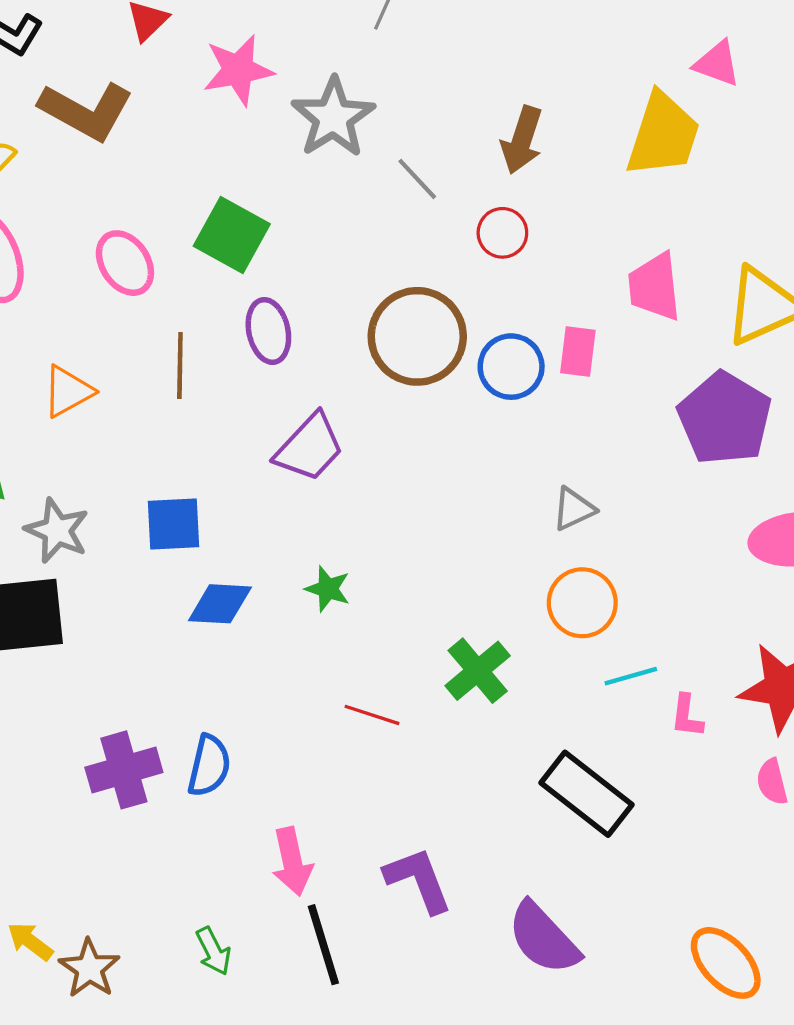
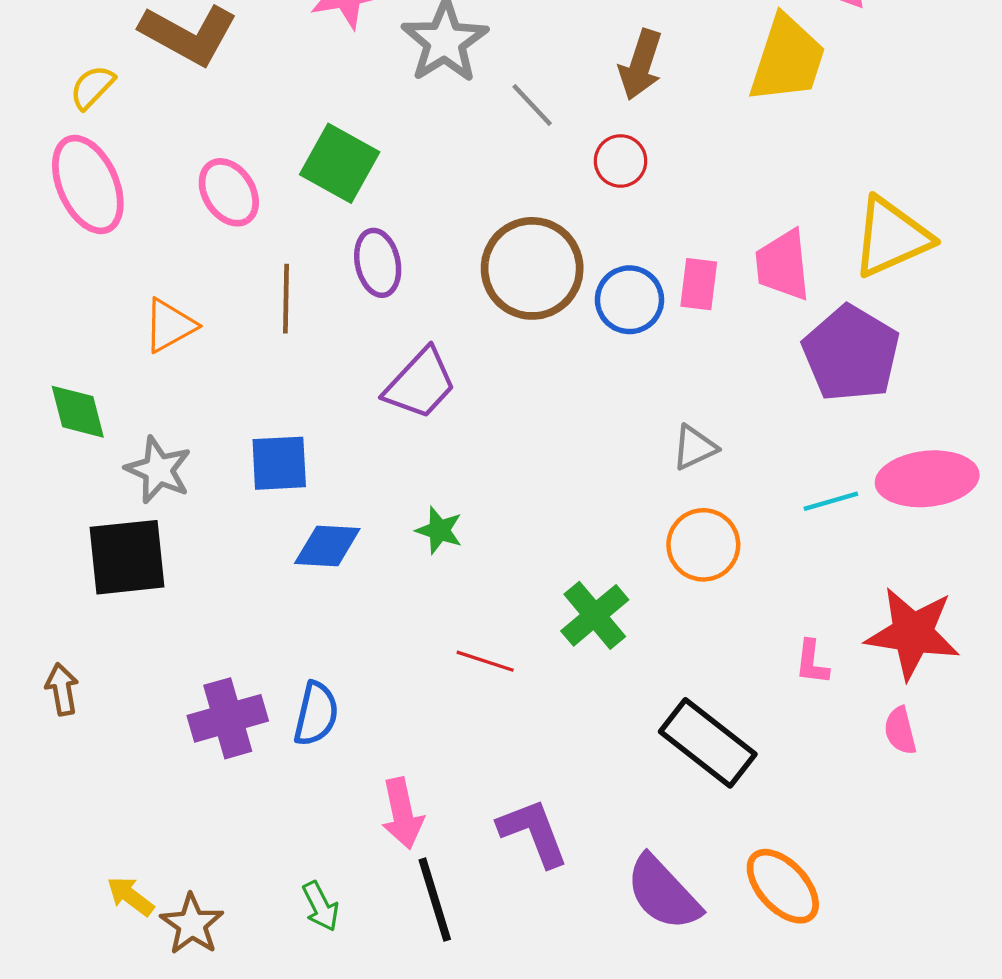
pink trapezoid: (655, 287) -> (783, 265), moved
cyan line: (631, 676) -> (831, 501), moved
orange ellipse: (726, 963) -> (783, 886), moved

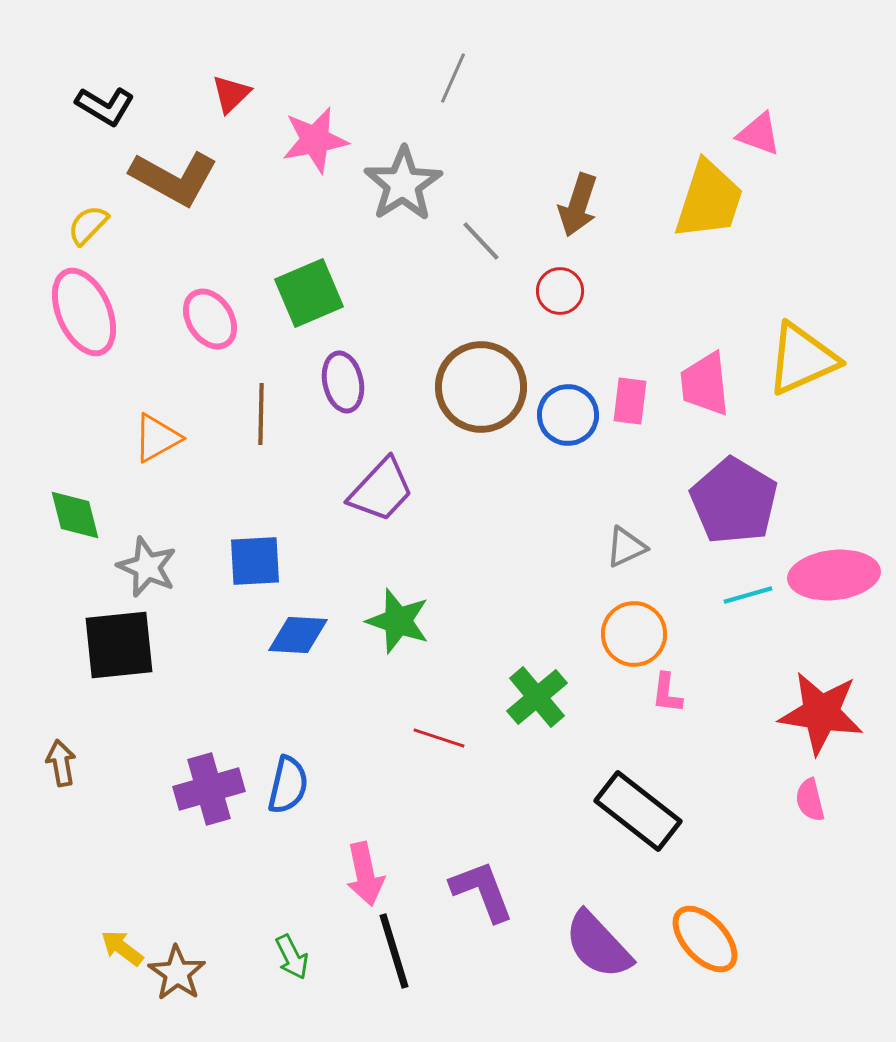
green square: (340, 163) -> (309, 293), turned 38
purple pentagon: (851, 353) -> (734, 501), moved
green star: (439, 530) -> (398, 621), size x1.5
pink L-shape: (812, 662) -> (667, 693), moved

